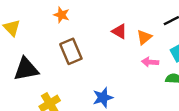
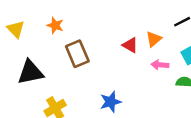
orange star: (61, 15) -> (55, 25), moved
red triangle: (119, 31) -> (130, 45), moved

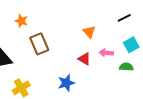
orange triangle: (154, 39) -> (89, 32), moved, turned -32
red triangle: (130, 45) -> (84, 59), moved

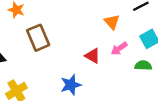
orange triangle: (89, 32) -> (112, 22), moved
pink arrow: (106, 53) -> (119, 49), turned -40

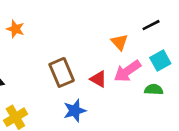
brown rectangle: (38, 38) -> (62, 72), moved
pink arrow: (119, 49) -> (127, 71), size x1.5

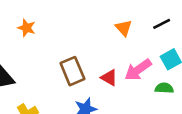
orange triangle: (119, 42) -> (124, 28), moved

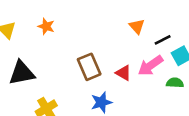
black line: (162, 24) -> (163, 40), moved

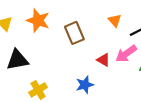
orange star: (46, 26) -> (38, 20), size x1.6
brown rectangle: (89, 67) -> (74, 33), moved

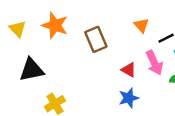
pink arrow: (126, 54) -> (154, 63), turned -80
blue star: (85, 85) -> (129, 98), moved

